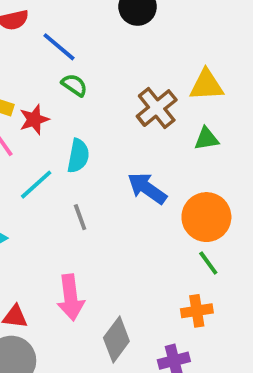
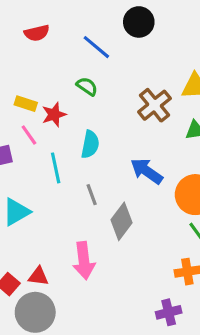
blue line: (59, 47) -> (96, 47), moved
cyan line: (36, 185) -> (56, 168), turned -60
gray diamond: (116, 340) -> (122, 221), moved

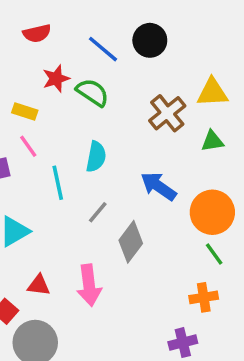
black circle: (139, 22) -> (150, 40), moved
green semicircle: (87, 86) -> (93, 92), size x1.4
red star: (54, 115) -> (56, 79), moved
gray line: (92, 195) -> (98, 212), turned 60
red triangle: (38, 276) -> (39, 285), moved

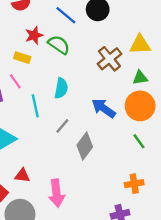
yellow rectangle: (25, 112) -> (22, 58), moved
orange circle: (212, 212) -> (140, 106), moved
green line: (214, 254) -> (139, 141), moved
pink arrow: (89, 285) -> (56, 193), moved

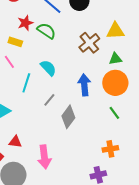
cyan semicircle: (61, 88) -> (48, 68), turned -54
cyan line: (35, 106) -> (26, 83), turned 30
blue arrow: (104, 108) -> (84, 85), turned 50

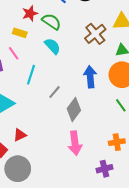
cyan semicircle: (48, 68) -> (52, 46), moved
red triangle: (15, 142) -> (20, 135), turned -32
pink arrow: (44, 157) -> (75, 143), moved

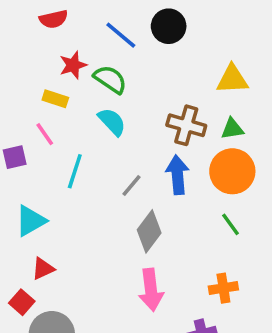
brown cross: (95, 34) -> (186, 125), moved, turned -35
gray line: (54, 92) -> (131, 185), moved
red triangle: (20, 135) -> (43, 269), moved

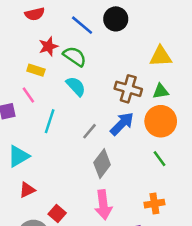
blue arrow: (177, 175) -> (122, 124), turned 50
red square: (22, 302) -> (57, 214), moved

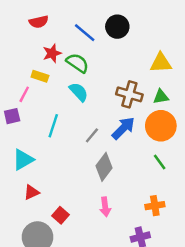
pink line: (28, 95) -> (24, 94), moved, turned 63
pink arrow: (103, 205) -> (105, 207), size x0.7

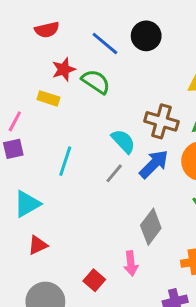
cyan semicircle: (79, 92) -> (123, 141), moved
pink line: (24, 94) -> (15, 121), moved
gray diamond: (104, 167) -> (151, 227), moved
red square: (60, 215) -> (94, 280), moved

